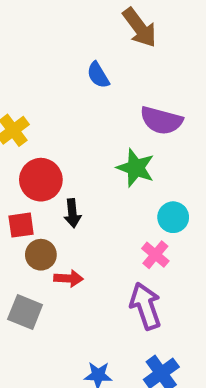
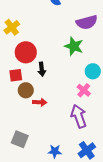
purple semicircle: (161, 120) -> (87, 22), turned -30
gray square: (25, 312) -> (20, 139), moved

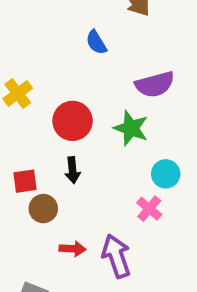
red circle: (26, 52) -> (73, 121), moved
red arrow: (40, 102) -> (73, 249), moved
purple arrow: (79, 116) -> (116, 256), moved

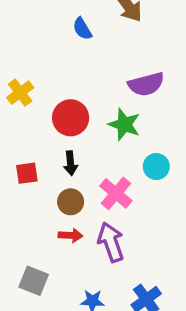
blue semicircle: (96, 42) -> (82, 29), moved
brown circle: (43, 209) -> (71, 202), moved
pink cross: (149, 209) -> (116, 193), moved, size x1.4

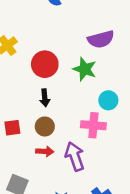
red square: (27, 173) -> (12, 128), moved
pink cross: (116, 193) -> (93, 125), moved, turned -35

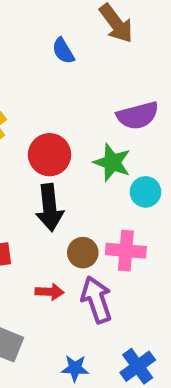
black arrow: (45, 98) -> (50, 208), size x1.6
cyan circle: (108, 100) -> (146, 192), moved
brown circle: (45, 126) -> (83, 253), moved

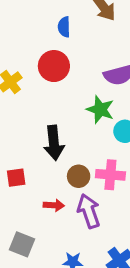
blue semicircle: (63, 51) -> (64, 27), turned 30
red circle: (50, 155) -> (54, 66), moved

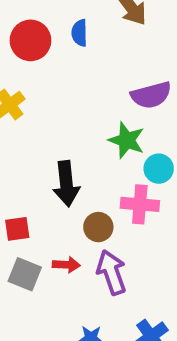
red circle: (54, 66) -> (30, 40), moved
pink cross: (110, 175) -> (140, 204), moved
gray square: (22, 244) -> (25, 274), moved

